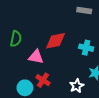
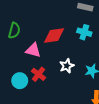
cyan cross: (86, 48) -> (84, 32), moved
white star: (77, 86) -> (67, 66), moved

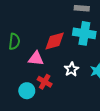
cyan cross: (84, 32) -> (84, 33), size x1.5

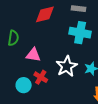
red diamond: (55, 41) -> (45, 14), moved
white star: (72, 69) -> (67, 66), size x1.5

